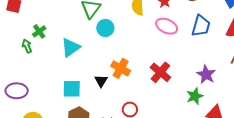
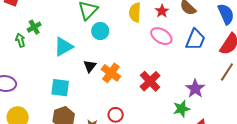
black triangle: (101, 81) -> (90, 66), moved

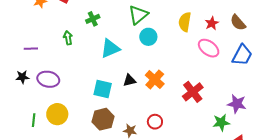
green cross: (34, 27) -> (93, 19), moved
black triangle: (90, 66) -> (129, 80), moved, turned 32
purple star: (195, 89) -> (237, 104), turned -30

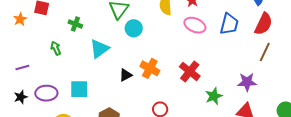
green cross: (93, 19) -> (75, 24), turned -32
cyan square: (103, 89) -> (79, 89), moved
purple star: (237, 104) -> (247, 82), moved
green star: (221, 122) -> (214, 96), moved

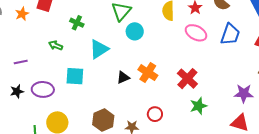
green arrow: (56, 48) -> (56, 45), turned -48
cyan square: (79, 89) -> (75, 76), moved
green star: (214, 96) -> (198, 106), moved

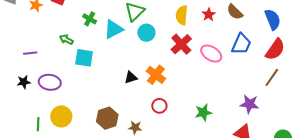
pink ellipse: (196, 33) -> (211, 54), moved
cyan triangle: (99, 49) -> (113, 29), moved
cyan square: (75, 76) -> (84, 58), moved
red cross: (187, 79) -> (181, 44), moved
red circle: (155, 114) -> (159, 106), moved

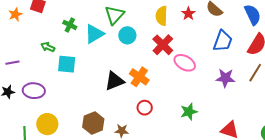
pink ellipse: (211, 54) -> (185, 63), moved
black triangle: (131, 77) -> (114, 81), size x1.5
purple star: (249, 104) -> (225, 78), moved

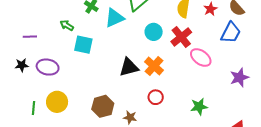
cyan circle: (127, 35) -> (154, 32), moved
blue trapezoid: (223, 41) -> (231, 33), moved
purple star: (225, 78) -> (239, 77), turned -30

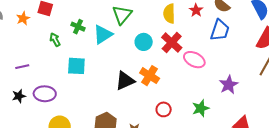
green arrow: (67, 25) -> (55, 40), moved, turned 40
purple star: (239, 77) -> (229, 85), moved
red circle: (156, 97) -> (164, 109), moved

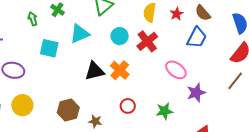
cyan triangle: (103, 34) -> (80, 34), moved
pink ellipse: (194, 60) -> (176, 70), moved

